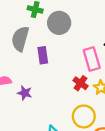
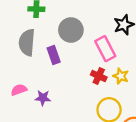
gray circle: (59, 23) -> (71, 30), moved

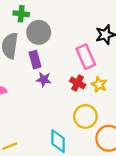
gray circle: (71, 30) -> (39, 32), moved
purple star: (43, 98) -> (44, 80), moved

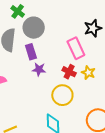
green cross: (21, 14) -> (18, 11), turned 32
yellow circle: (85, 116) -> (62, 95), moved

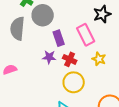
purple rectangle: (31, 52) -> (59, 38), moved
red cross: (69, 72) -> (70, 59), moved

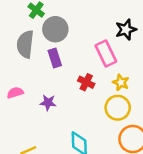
purple rectangle: (59, 38) -> (55, 58), moved
purple star: (49, 57) -> (48, 103), moved
yellow circle: (74, 82) -> (118, 108), moved

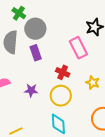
yellow star: (121, 82) -> (93, 83), moved
yellow circle: (118, 108) -> (61, 96), moved

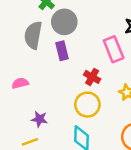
purple star: (31, 90) -> (39, 119), moved

